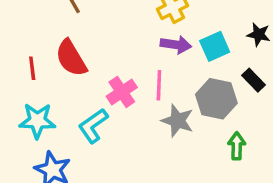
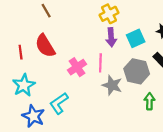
purple arrow: (176, 45) -> (111, 37), turned 78
cyan star: (37, 121) -> (24, 85), turned -30
cyan L-shape: (93, 126) -> (59, 103), moved

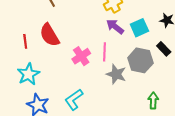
purple arrow: (111, 37) -> (115, 27), turned 132
green arrow: (149, 101) -> (153, 101), moved
cyan L-shape: (59, 103) -> (74, 100), moved

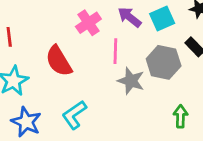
red semicircle: (50, 35) -> (59, 61), moved
pink cross: (81, 56) -> (88, 23), moved

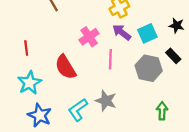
gray star: (131, 81) -> (106, 101), moved

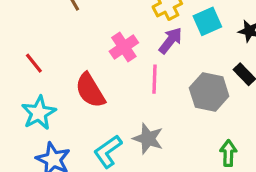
purple arrow: (122, 32) -> (170, 41), turned 90
cyan square: (147, 33) -> (207, 21), moved
red line: (26, 48) -> (34, 63), turned -32

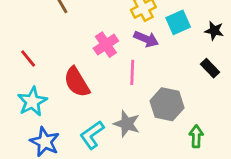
purple arrow: (170, 41) -> (146, 39), turned 75
gray hexagon: (209, 92) -> (167, 104), moved

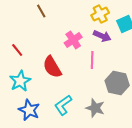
gray star: (127, 124) -> (95, 108), moved

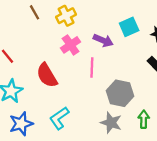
yellow cross: (100, 14) -> (66, 16), moved
gray star: (95, 108) -> (111, 123), moved
blue star: (29, 110) -> (21, 124), turned 30

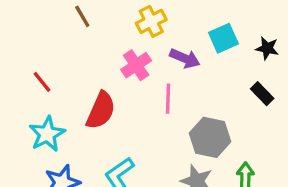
yellow cross: (66, 16) -> (151, 21), moved
red semicircle: (47, 75) -> (101, 110), turned -125

